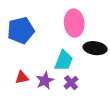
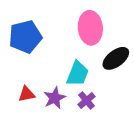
black ellipse: (95, 48) -> (116, 58), turned -45

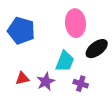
blue pentagon: (25, 37) -> (21, 31), turned 30
purple cross: (87, 100) -> (81, 84), moved, turned -32

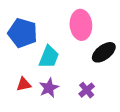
cyan trapezoid: (65, 61) -> (49, 57), moved
purple cross: (81, 84) -> (87, 90), turned 32

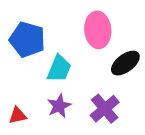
red triangle: (24, 84) -> (18, 116), moved
purple cross: (87, 90) -> (105, 109), size x1.5

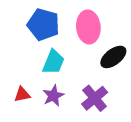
blue pentagon: (27, 40) -> (43, 24), moved
red triangle: (18, 116) -> (22, 94), moved

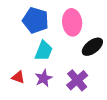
red triangle: (22, 94) -> (18, 77), turned 32

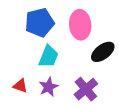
blue pentagon: (36, 20) -> (39, 22), turned -30

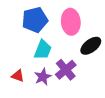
purple cross: (86, 89) -> (66, 70), moved

